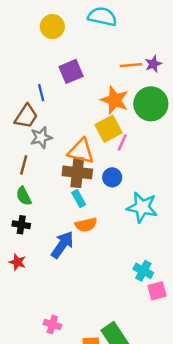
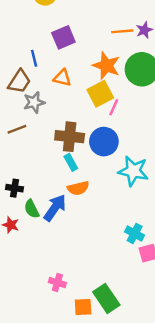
orange triangle: (81, 151) -> (62, 78), moved, size x0.7
brown line: (24, 165) -> (17, 129), turned 54
blue circle: (112, 177) -> (104, 142), size x1.5
green semicircle: (24, 196) -> (32, 209), moved
pink cross: (52, 324) -> (57, 283), moved

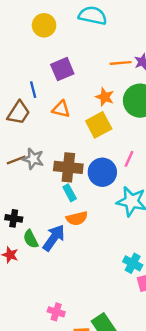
orange star: (106, 66) -> (105, 97), size x0.7
gray star: (34, 102) -> (33, 159), moved, turned 30
pink line: (114, 107) -> (129, 159), moved

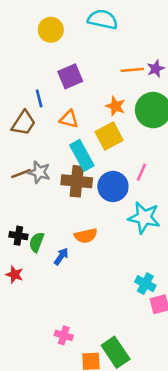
cyan rectangle: (70, 193) -> (82, 155), moved, size x1.6
blue arrow: (54, 238) -> (61, 256), size x0.6
green semicircle: (31, 239) -> (37, 242), moved, turned 48

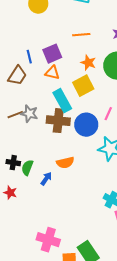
orange line: (132, 70) -> (81, 35), moved
purple square: (70, 76) -> (52, 54), moved
pink cross: (64, 335) -> (48, 240), size x1.6

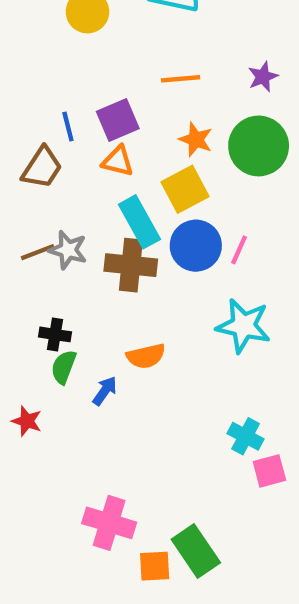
blue circle: (86, 125) -> (196, 246), moved
black cross: (13, 163) -> (55, 334), moved

